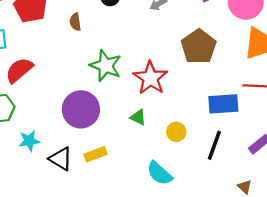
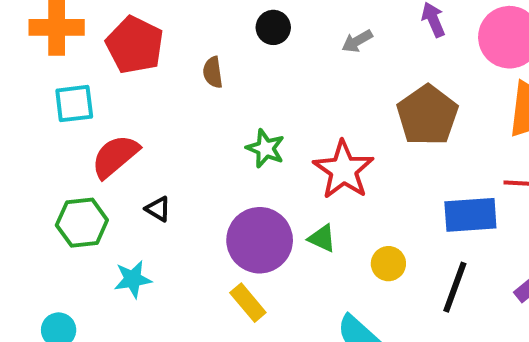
green star: (106, 66) -> (265, 148), size x0.7
purple circle: (81, 109) -> (260, 240), moved
yellow rectangle: (95, 154) -> (248, 303), turned 70
black triangle: (61, 159) -> (158, 209), moved, size x0.6

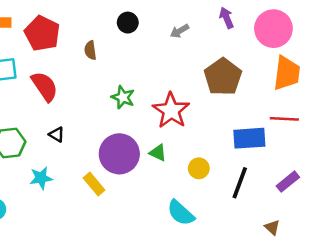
red semicircle: (115, 156) -> (45, 86), moved, turned 96
yellow rectangle: (248, 303) -> (94, 184), moved

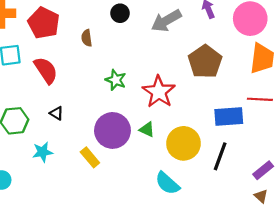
gray arrow: (180, 31) -> (166, 21), size x1.8
yellow circle: (199, 168) -> (184, 143), size x1.8
purple rectangle: (288, 182) -> (263, 170), moved
brown triangle: (272, 227) -> (261, 196), moved

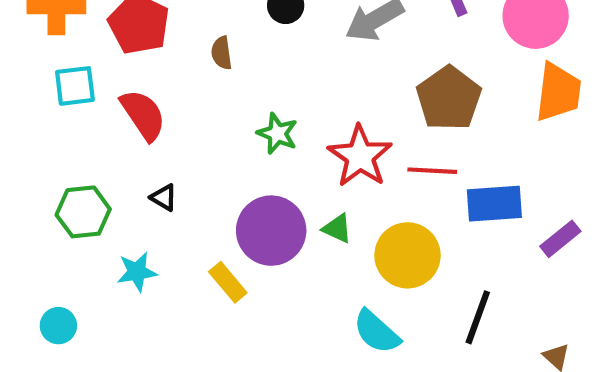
red line: (260, 99) -> (432, 171), moved
black line: (220, 156) -> (478, 317), moved
purple rectangle: (263, 170) -> (560, 239), moved

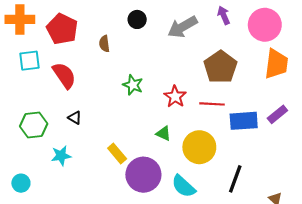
red star: (360, 156) -> (175, 97), size x0.7
purple circle: (271, 231) -> (143, 175), moved
purple rectangle: (560, 239) -> (277, 114), moved
yellow rectangle: (228, 282) -> (117, 154), moved

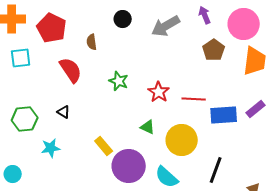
brown pentagon: (220, 67) -> (214, 50), moved, size x0.7
red semicircle: (64, 75) -> (71, 70), moved

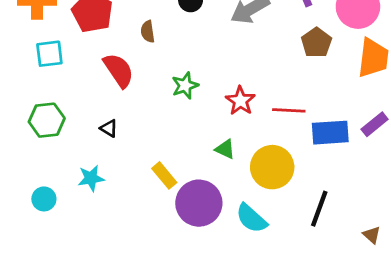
green star: (119, 81) -> (185, 85), turned 30
green hexagon: (25, 119) -> (47, 120), moved
cyan circle: (13, 174) -> (44, 199), moved

